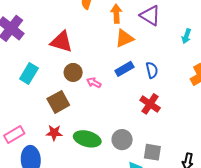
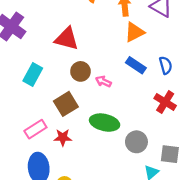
blue rectangle: (124, 69) -> (136, 65), turned 66
pink rectangle: (14, 134) -> (35, 129), moved
green ellipse: (87, 139) -> (105, 123), moved

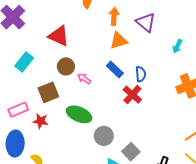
red cross: (165, 102) -> (132, 95), moved
gray square: (170, 154) -> (131, 152), turned 30

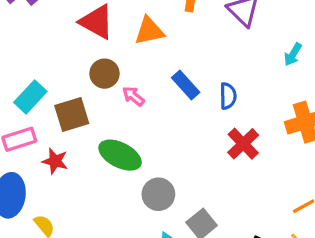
orange triangle: (119, 41) -> (149, 31), moved
cyan rectangle: (24, 62) -> (30, 97), moved
red cross: (132, 95) -> (243, 144), moved

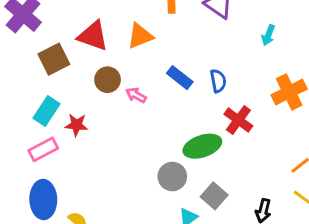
brown square: (72, 115) -> (54, 59), moved
green ellipse: (120, 155) -> (202, 146), moved, turned -36
red star: (55, 161) -> (76, 125), moved

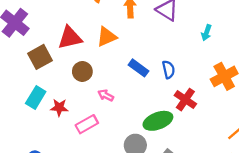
red triangle: (93, 36) -> (70, 38), turned -30
pink arrow: (136, 95) -> (106, 95), moved
pink rectangle: (43, 149) -> (87, 124), moved

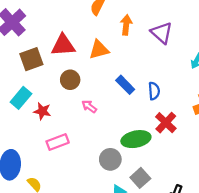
pink rectangle: (87, 124) -> (58, 142), moved

